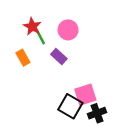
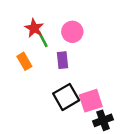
purple rectangle: (59, 57) -> (62, 60), turned 42
black square: (70, 106) -> (66, 97), moved, turned 30

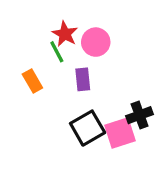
red star: (34, 28) -> (65, 34), moved
black cross: (103, 120) -> (140, 115), moved

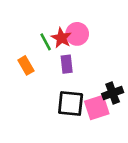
red star: (65, 34) -> (61, 38), moved
black square: (88, 128) -> (71, 104), turned 36

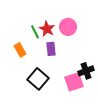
pink circle: (77, 34) -> (68, 27), moved
black square: (71, 104) -> (38, 79), moved, turned 35

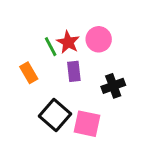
black cross: (86, 71) -> (113, 86), moved
pink square: (74, 82) -> (87, 124), moved, turned 30

